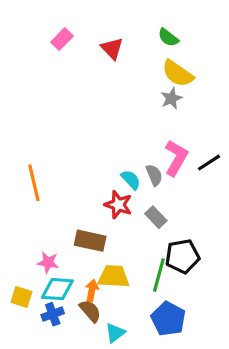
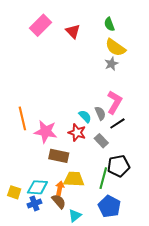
green semicircle: (168, 37) -> (109, 24), turned 32
pink rectangle: (62, 39) -> (41, 25), size x1.5
black line: (209, 163) -> (117, 123), moved
pink star: (48, 263) -> (46, 132), moved, size x1.6

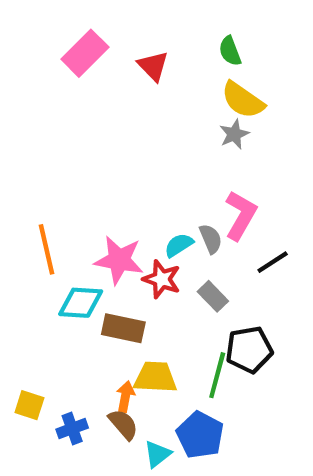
cyan semicircle: (85, 116) -> (179, 245), turned -80
black line: (117, 123) -> (273, 262), moved
pink star: (46, 132) -> (119, 260), moved
cyan diamond: (37, 187) -> (81, 303), moved
blue pentagon: (109, 206) -> (200, 435), moved

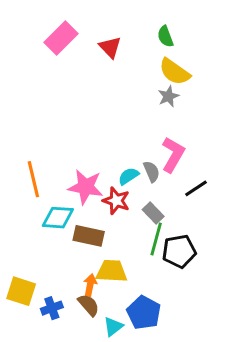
green line: (217, 375) -> (156, 239), moved
yellow square: (29, 405) -> (21, 291), size x1.4

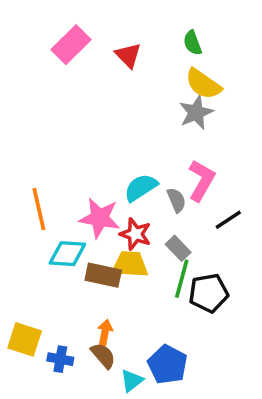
gray star: (168, 96) -> (196, 113), size x1.4
cyan semicircle: (129, 176) -> (141, 188), moved, size x1.4
yellow trapezoid: (112, 271) -> (130, 264), moved
blue cross: (52, 308) -> (60, 359), turned 30

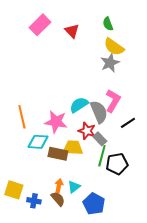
gray semicircle: (176, 200) -> (99, 112), size x1.6
red star: (135, 234) -> (87, 131), moved
cyan triangle: (132, 381) -> (74, 187), moved

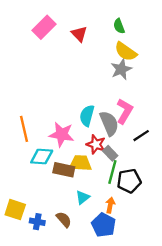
cyan semicircle: (79, 105) -> (87, 116), turned -42
orange arrow: (59, 186) -> (110, 205), moved
cyan triangle: (74, 187) -> (83, 197), moved

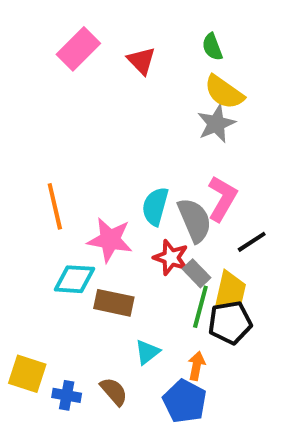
orange line: (24, 129) -> (55, 206), moved
yellow trapezoid: (80, 163) -> (230, 291), moved, turned 100

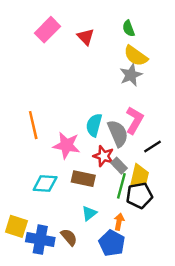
cyan diamond: (74, 279) -> (45, 183), moved
brown rectangle: (114, 303) -> (83, 179), moved
blue cross: (67, 395) -> (40, 240), size x1.6

